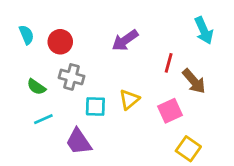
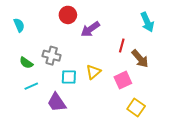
red circle: (60, 42) -> (68, 15), moved

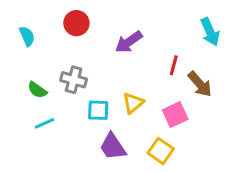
red circle: (68, 15) -> (76, 23), moved
purple trapezoid: (57, 102) -> (113, 147), moved
yellow square: (136, 107) -> (161, 151), moved

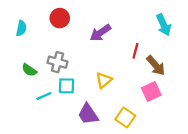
cyan semicircle: (27, 36) -> (21, 28), turned 35
cyan square: (98, 110) -> (67, 86), moved
pink square: (175, 115) -> (151, 92), moved
cyan line: (45, 123) -> (44, 96), moved

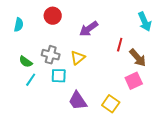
yellow triangle: (104, 80) -> (78, 58), moved
cyan line: (44, 96) -> (31, 80), moved, turned -32

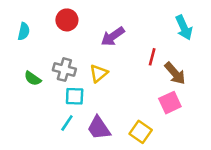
cyan line: (31, 80) -> (67, 123), moved

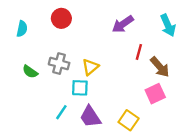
purple arrow: (113, 36) -> (123, 24), moved
cyan square: (75, 96) -> (80, 88), moved

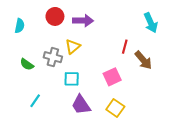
purple arrow: (123, 24) -> (83, 21), moved, turned -144
yellow triangle: (90, 67) -> (73, 47), moved
pink square: (155, 94) -> (112, 77), moved
cyan line: (61, 112) -> (35, 101), moved

